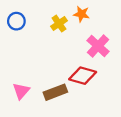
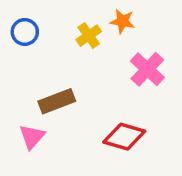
red diamond: (83, 76) -> (124, 137), moved
brown rectangle: (55, 92) -> (57, 101), moved

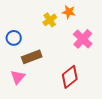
blue circle: (25, 32) -> (14, 38), moved
red diamond: (124, 137) -> (70, 77), turned -55

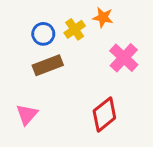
blue circle: (14, 38) -> (43, 34), moved
brown rectangle: (32, 57) -> (48, 65), moved

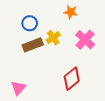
yellow cross: (75, 29) -> (53, 38), moved
pink triangle: (27, 114) -> (18, 88), moved

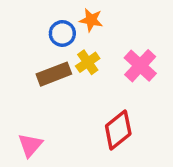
orange star: (71, 12) -> (91, 20), moved
blue circle: (30, 23) -> (62, 33), moved

